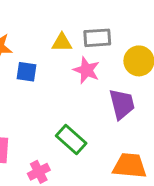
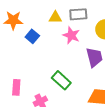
blue square: (26, 72) -> (32, 36), turned 32

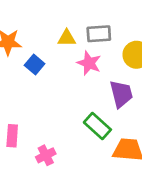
green rectangle: (61, 80) -> (97, 126), moved

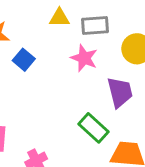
yellow triangle: (67, 38) -> (59, 18), moved

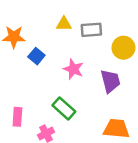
pink star: (84, 58) -> (73, 69), moved
green rectangle: (93, 128) -> (64, 108), moved

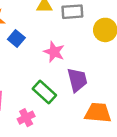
purple trapezoid: (110, 81) -> (77, 80), moved

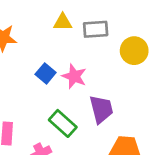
blue square: (16, 38) -> (46, 73), moved

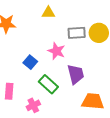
gray rectangle: (96, 29) -> (77, 33), moved
blue square: (46, 73) -> (30, 62), moved

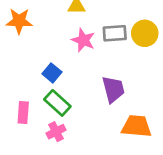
pink star: (56, 51) -> (83, 40), moved
green rectangle: (48, 84) -> (57, 103), moved

